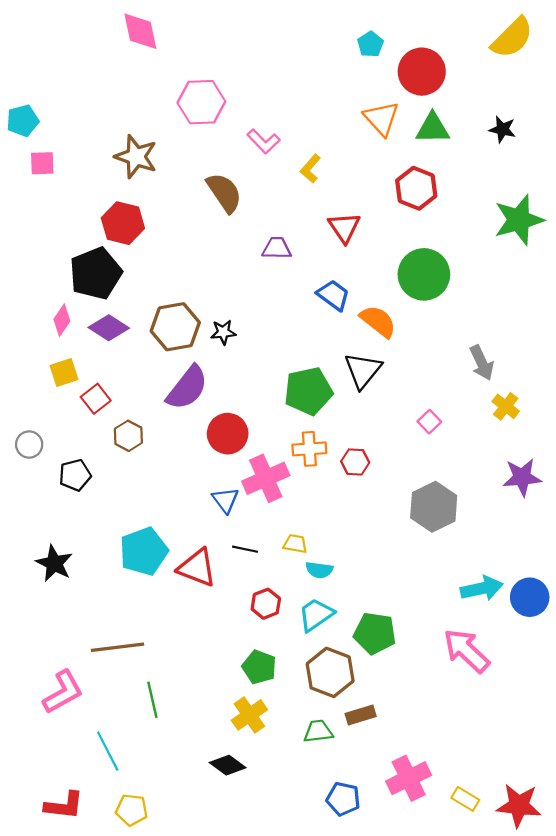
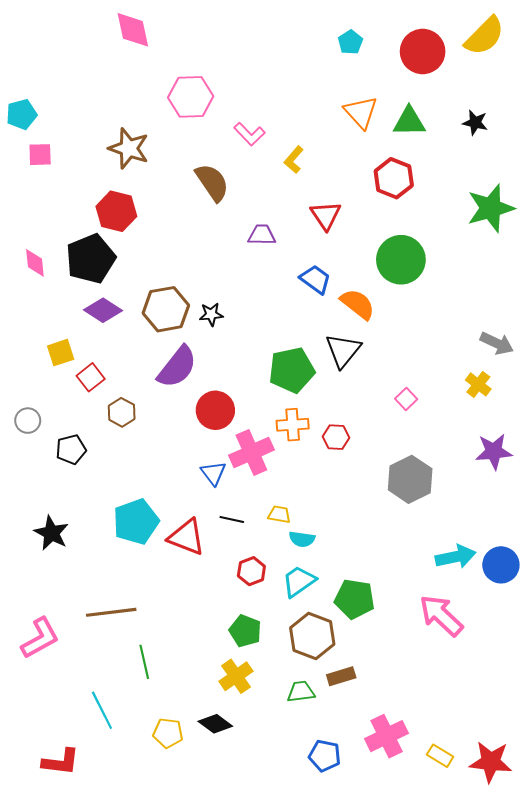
red circle: (422, 72) -> (423, 51), moved
pink diamond: (62, 320) -> (35, 263), moved, turned -40
gray arrow: (482, 363) -> (497, 343), moved, turned -40
pink L-shape: (63, 692) -> (40, 638), moved
yellow pentagon: (132, 810) -> (168, 733), moved

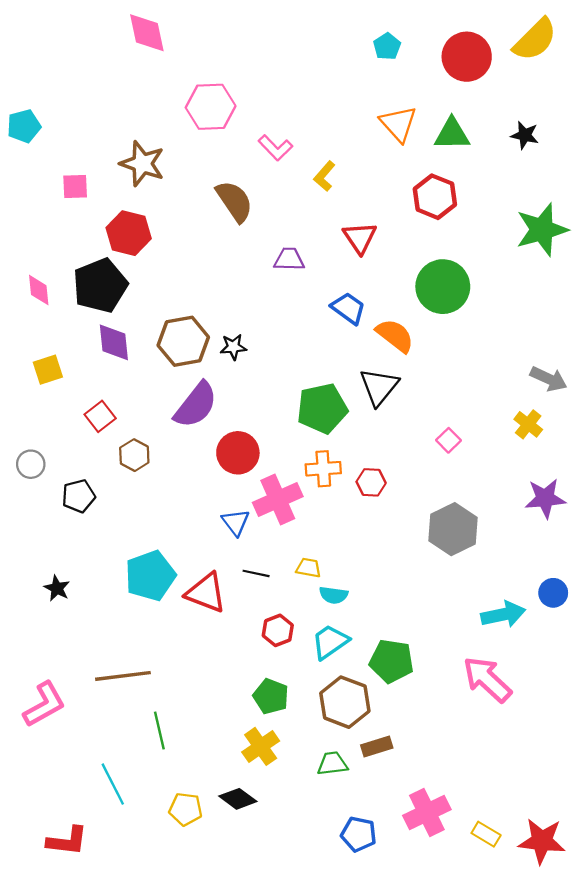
pink square: (40, 155) -> (75, 186), moved
purple diamond: (103, 310) -> (114, 342), turned 51
yellow square: (61, 353) -> (48, 370), moved
black star: (51, 533) -> (57, 588), size x0.7
blue circle: (501, 565) -> (553, 593), moved, size x0.7

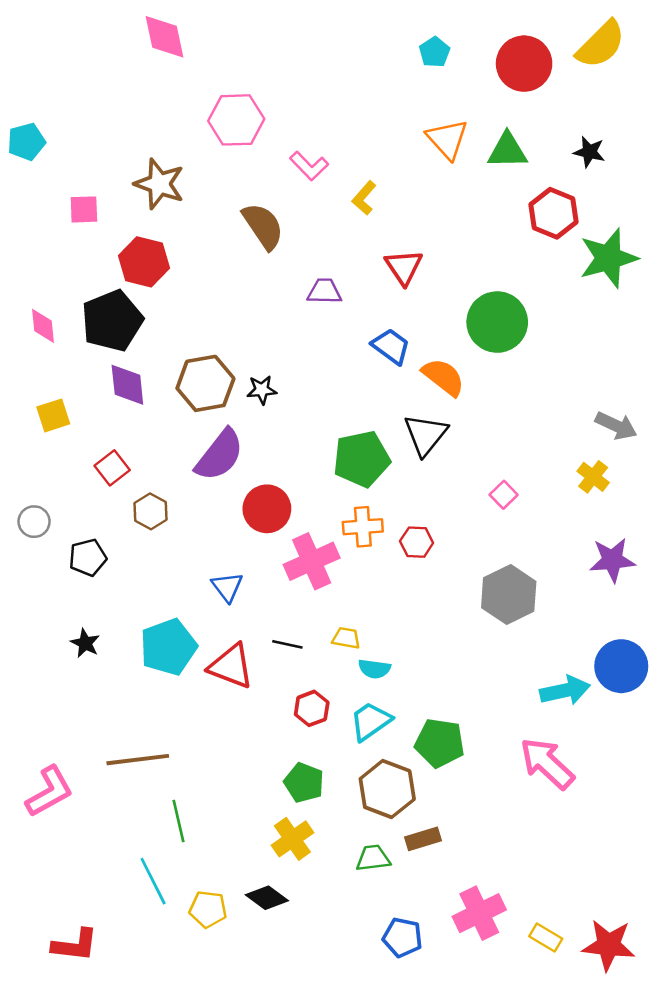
red hexagon: (435, 197) -> (553, 213), moved
blue triangle: (236, 522) -> (227, 587), moved
black star: (57, 588) -> (85, 643), moved
blue circle: (553, 593) -> (621, 666), size x1.6
cyan line: (113, 784) -> (153, 881), moved

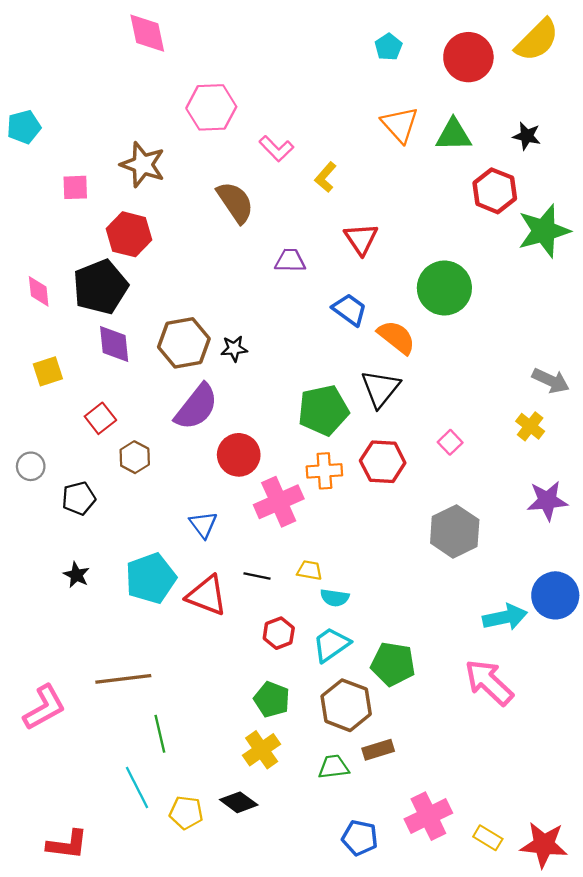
red hexagon: (417, 542) -> (383, 462), moved, size x1.5

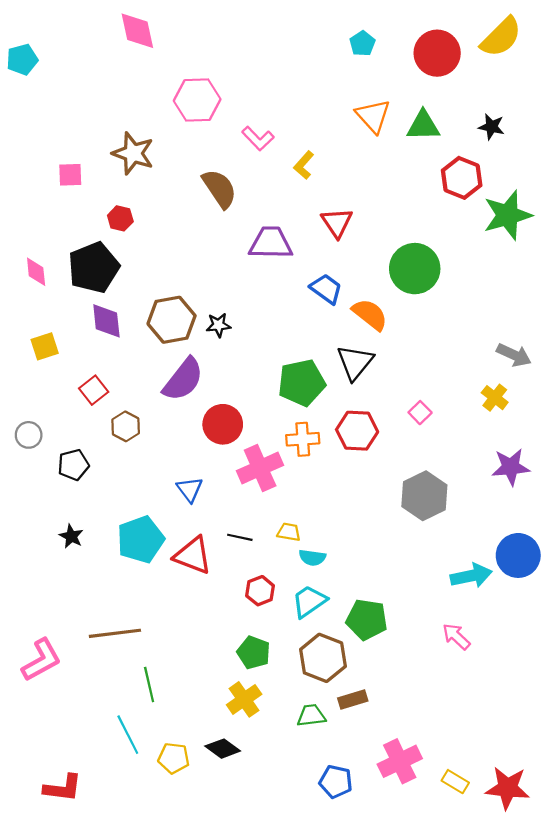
cyan pentagon: (24, 127) -> (22, 59), moved
red hexagon: (129, 234) -> (120, 218), size x0.6
purple trapezoid: (290, 261) -> (271, 243), size x1.5
pink arrow: (489, 682) -> (456, 637), size x0.6

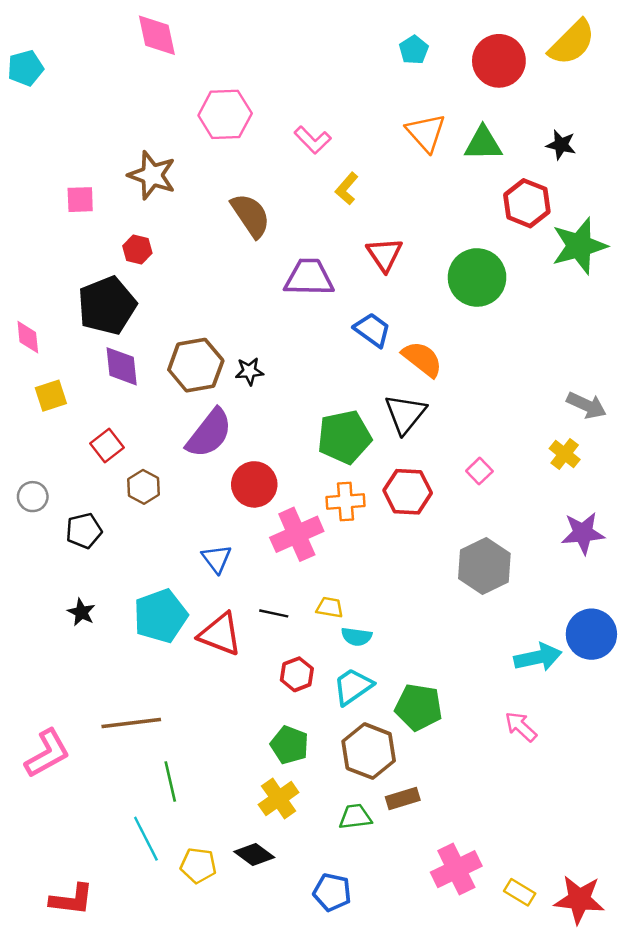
pink L-shape: (258, 138) -> (313, 140), moved
green circle: (415, 269) -> (477, 277), moved
pink diamond: (36, 272) -> (28, 337), moved
blue pentagon: (336, 782) -> (332, 892), moved

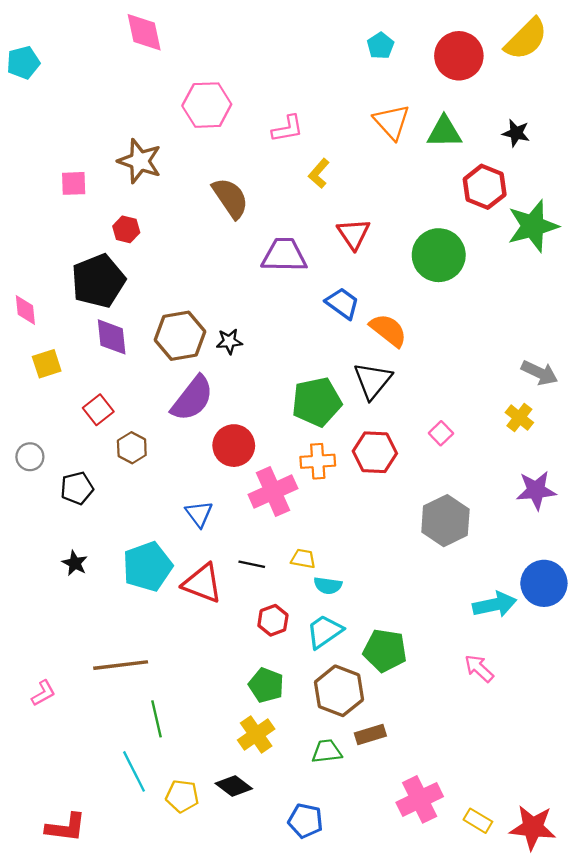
pink L-shape: (313, 140) -> (288, 129), turned -56
pink L-shape: (47, 753) -> (43, 693), size x0.6

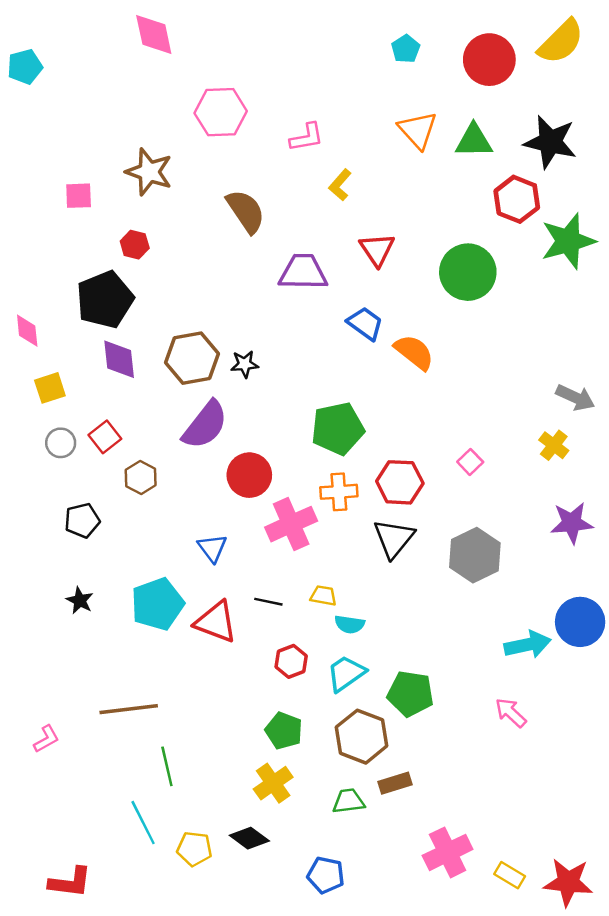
black star: (516, 133) -> (550, 142), size x1.8
black triangle: (373, 381) -> (394, 538), moved
gray circle: (30, 457) -> (61, 443), moved

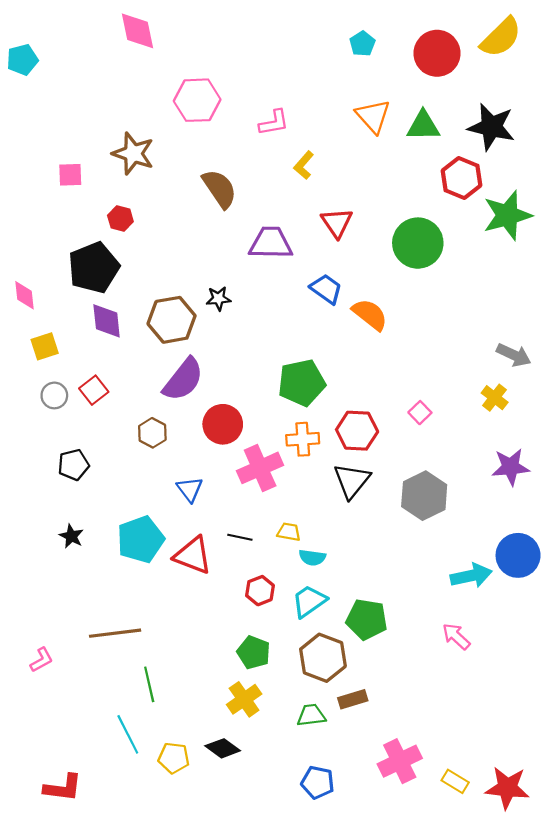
black star: (245, 364) -> (218, 298), moved
brown hexagon: (141, 477) -> (152, 433), moved
blue pentagon: (326, 875) -> (318, 782), moved

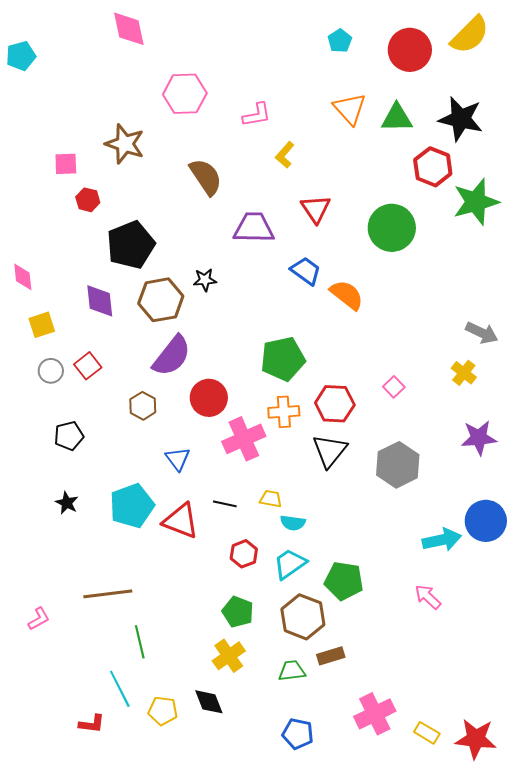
red hexagon: (120, 219) -> (88, 200), moved
black pentagon: (94, 268) -> (131, 245), moved
black diamond: (223, 748) -> (209, 702), turned 32
red L-shape: (63, 788) -> (92, 724), moved, size x0.7

